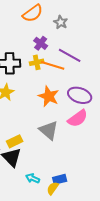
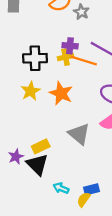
gray star: (61, 22) -> (81, 12), moved
purple cross: (41, 43) -> (70, 46), moved, turned -32
orange star: (49, 96) -> (61, 93), moved

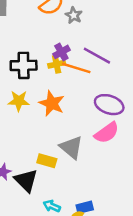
purple cross: (70, 46) -> (61, 52), turned -35
yellow star: (31, 91) -> (19, 101), turned 30
yellow rectangle: (41, 146) -> (47, 161), moved, turned 42

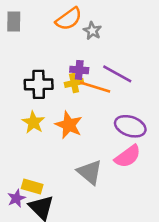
purple cross: (61, 52) -> (79, 70), turned 35
yellow star: (19, 101) -> (33, 122), turned 30
yellow rectangle: (47, 161) -> (32, 186), moved

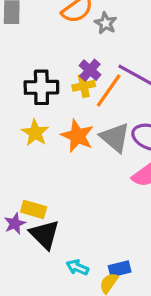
purple cross: (79, 70) -> (90, 70), turned 36
orange line: (95, 87) -> (109, 90), turned -72
gray triangle: (90, 172) -> (115, 137), moved

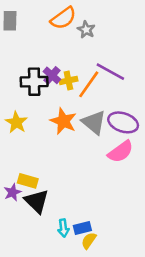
purple cross: (90, 70) -> (52, 75), moved
yellow star: (35, 133) -> (16, 122), moved
cyan arrow: (77, 267) -> (63, 228), turned -120
blue rectangle: (120, 269) -> (82, 228), moved

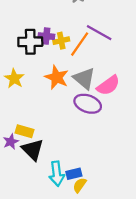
purple cross: (52, 75) -> (46, 36), turned -35
purple ellipse: (123, 122) -> (88, 104), moved
pink semicircle: (121, 152) -> (108, 85), moved
cyan arrow: (63, 228) -> (57, 174), size x1.5

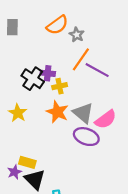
yellow cross: (61, 41) -> (60, 86), moved
black cross: (30, 42) -> (33, 79), turned 35
orange line: (80, 44) -> (81, 59), moved

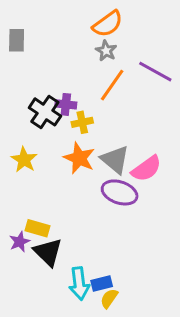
orange semicircle: (57, 25) -> (108, 24), moved
purple line: (97, 70) -> (155, 72), moved

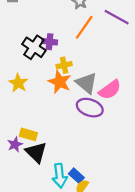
yellow cross: (82, 122) -> (64, 65), moved
blue rectangle: (102, 283) -> (76, 176), turned 56

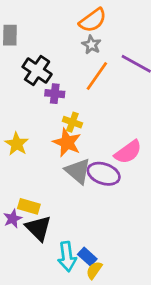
black cross: (34, 47) -> (37, 71), moved
yellow cross: (64, 65) -> (72, 122), turned 32
gray triangle: (86, 83) -> (78, 171), moved

